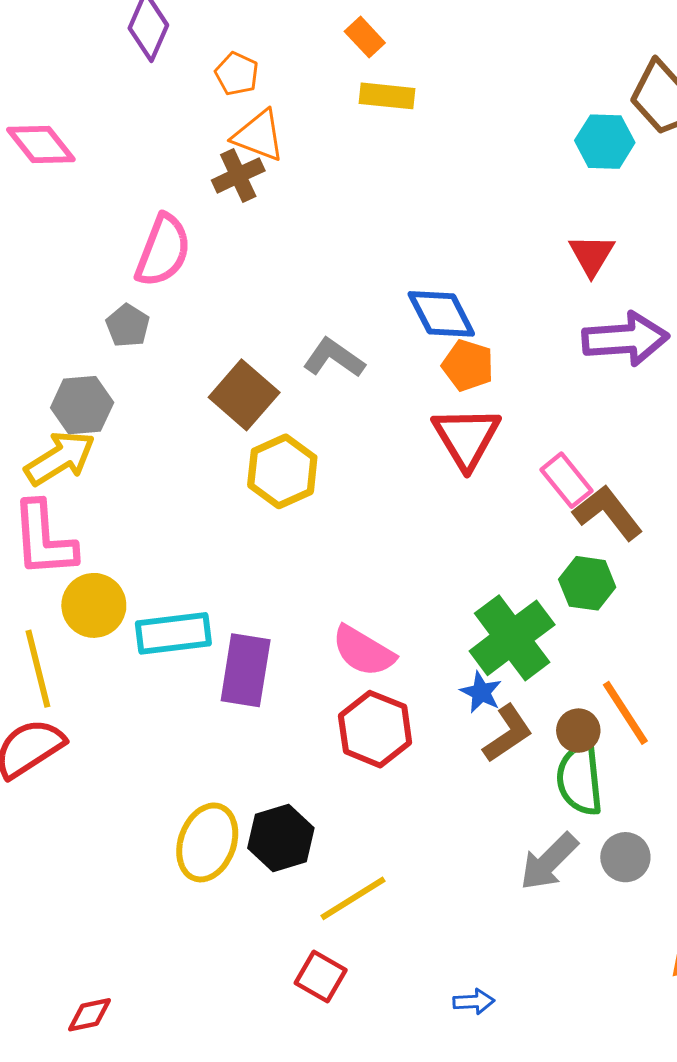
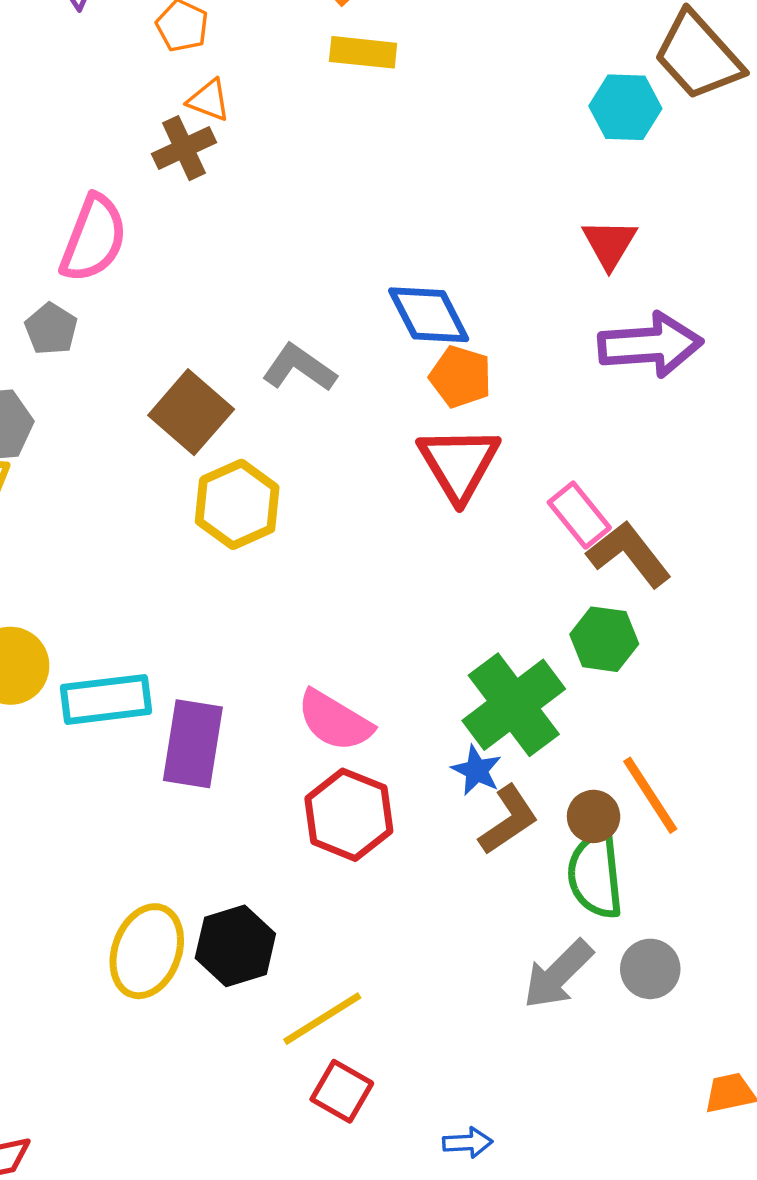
orange triangle: (259, 136) -> (209, 100), size x0.7
red square: (321, 976) -> (342, 1091), moved

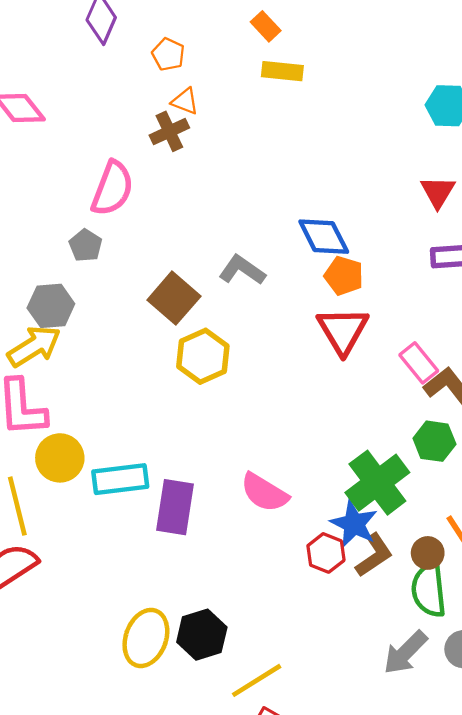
blue star: (477, 770) -> (354, 524), size x1.5
red hexagon: (349, 815) -> (326, 553), moved, size x0.7

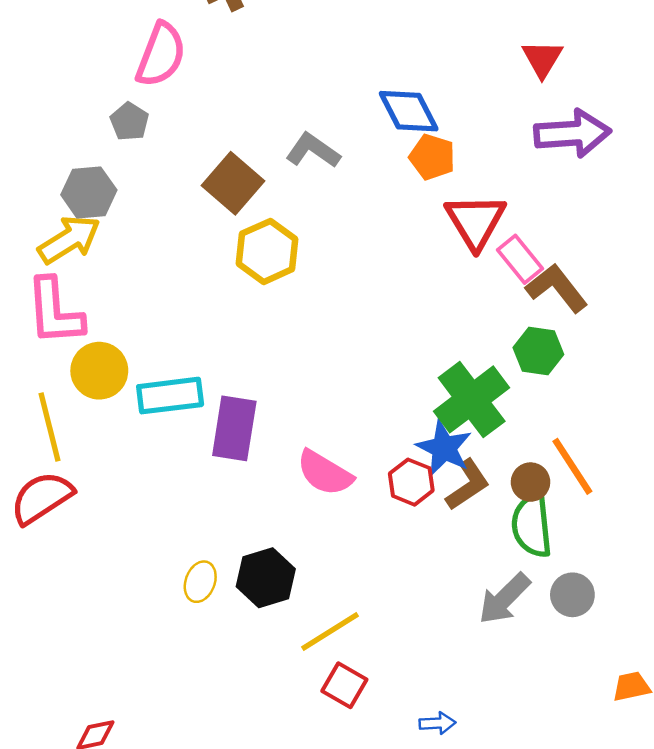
red triangle: (343, 330) -> (475, 221), moved
pink semicircle: (264, 493) -> (325, 473), moved
yellow ellipse: (146, 638) -> (200, 582), size x0.6

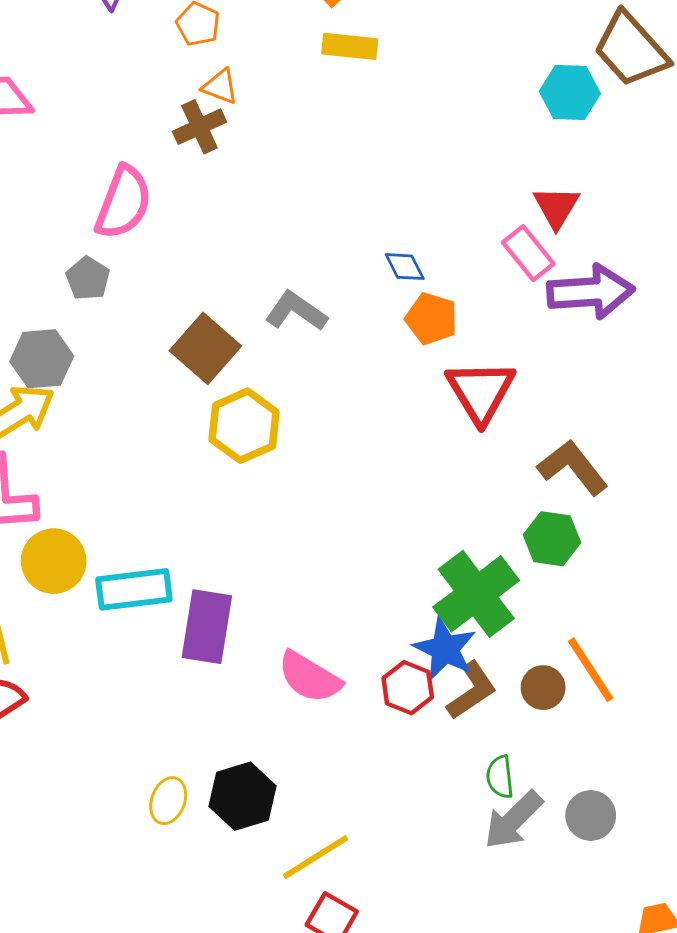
blue diamond: (409, 111) -> (405, 267), size x0.6
pink rectangle: (520, 259) -> (528, 253), moved
green semicircle: (532, 525) -> (500, 777), moved, size x0.6

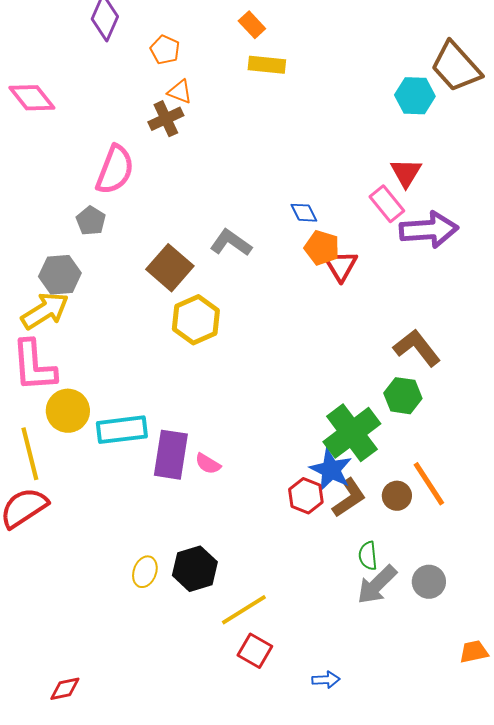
red triangle: (481, 392) -> (341, 266), moved, size x0.7
pink semicircle: (310, 677) -> (208, 464), moved, size x0.6

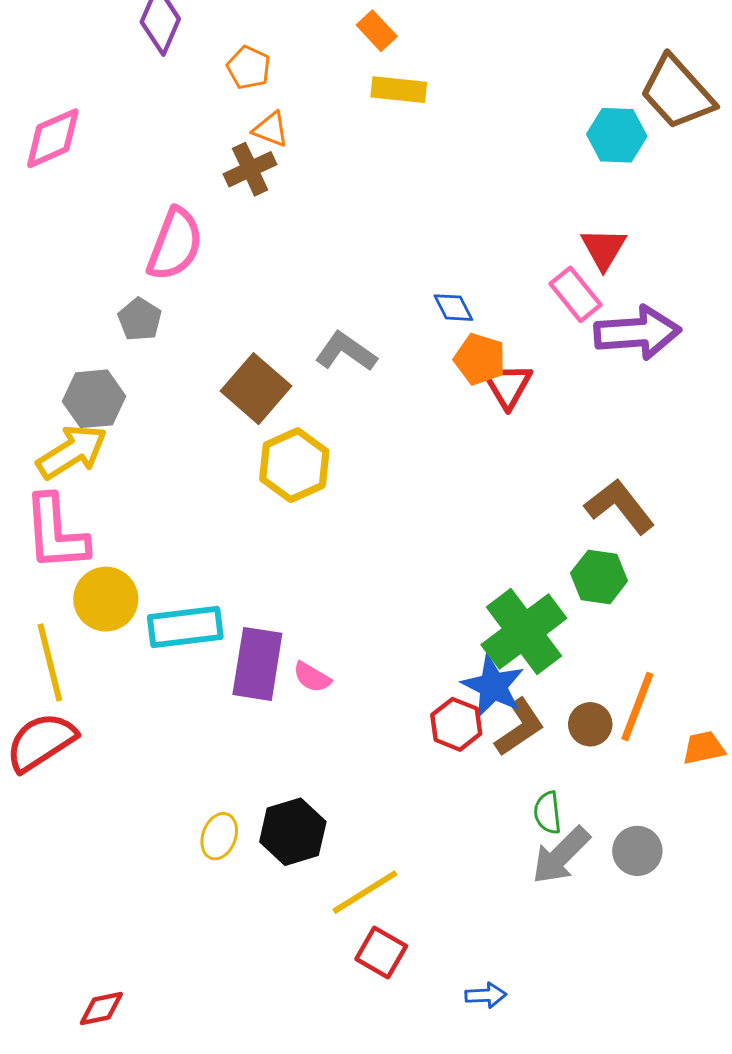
pink diamond: (32, 98) -> (53, 138), turned -75
orange line: (429, 484) -> (637, 707), turned 54
orange trapezoid: (474, 652) -> (704, 748), moved

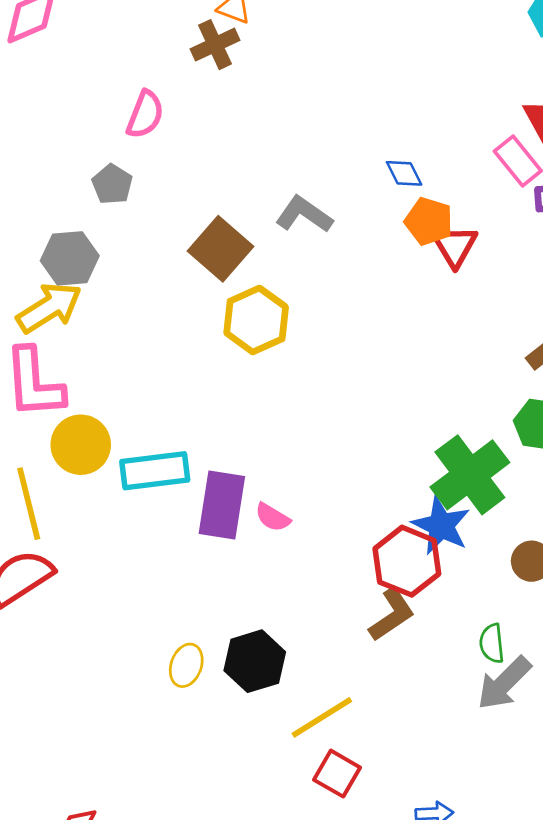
pink semicircle: (175, 244) -> (145, 114), size x0.7
red hexagon: (456, 724) -> (407, 561), size x1.4
brown L-shape: (520, 727) -> (392, 615), moved

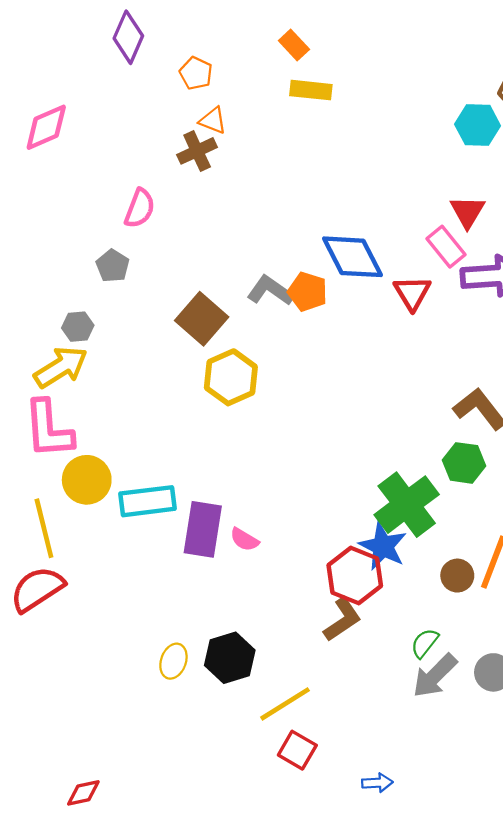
blue diamond: (404, 173) -> (353, 257), size x2.0
orange pentagon: (429, 221) -> (307, 292), moved
red triangle: (455, 246) -> (412, 293), moved
gray hexagon: (70, 258) -> (78, 327), size x0.7
green semicircle: (492, 643) -> (425, 643), turned 44

